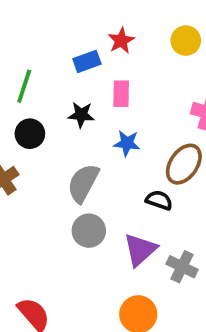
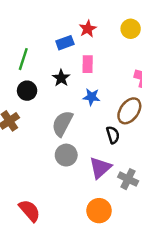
black star: (81, 115) -> (61, 78), turned 30
black semicircle: (159, 200) -> (113, 135), turned 54

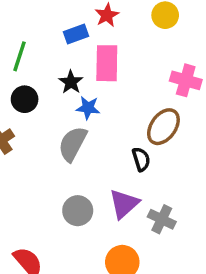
pink rectangle: (88, 64) -> (107, 63), size x1.5
blue star: (91, 97) -> (88, 108), moved
gray circle: (66, 155) -> (78, 211), moved

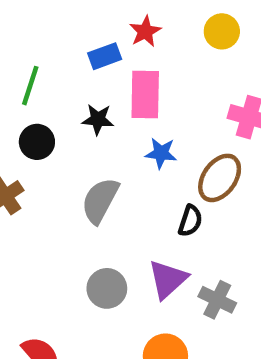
black star: (71, 82) -> (98, 119), turned -30
blue star: (88, 108) -> (161, 153), moved
black semicircle: (141, 159) -> (190, 221), turned 35

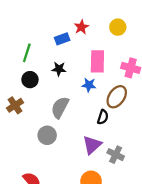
pink rectangle: (145, 95) -> (97, 61), moved
gray circle: (107, 288) -> (47, 135), moved

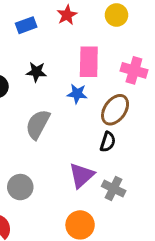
blue rectangle: (62, 39) -> (26, 25), moved
black semicircle: (103, 117) -> (108, 142), moved
gray circle: (47, 135) -> (20, 187), moved

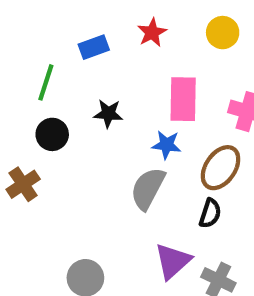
gray semicircle: (38, 124) -> (148, 188), moved

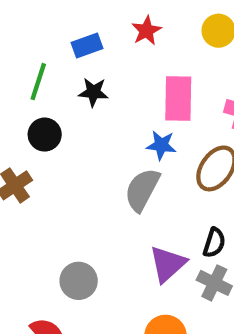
black star: (108, 114) -> (93, 92), moved
black semicircle: (210, 213) -> (214, 243), moved

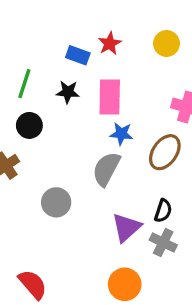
blue rectangle: (87, 46) -> (78, 55), moved, turned 40
pink rectangle: (178, 99) -> (110, 97), moved
gray circle: (79, 281) -> (56, 202), moved

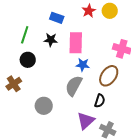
red star: (110, 43) -> (89, 11), moved
black semicircle: (163, 211) -> (100, 101), moved

